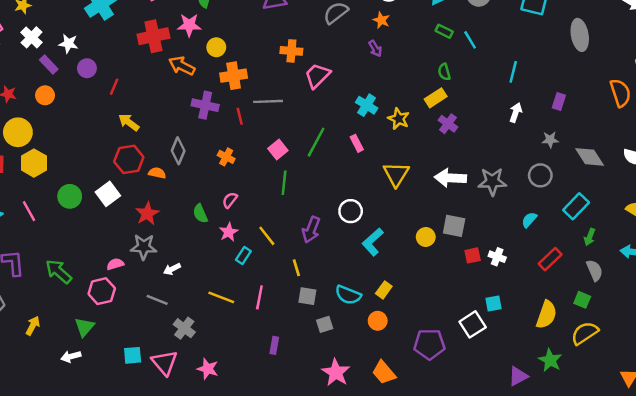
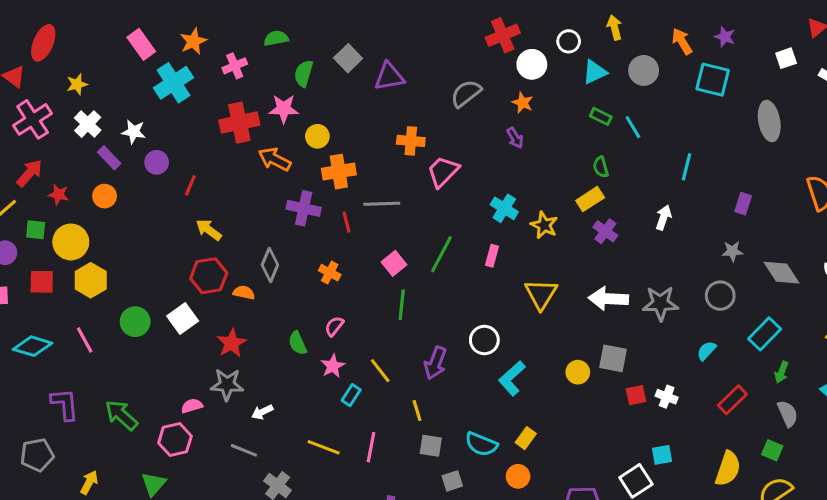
white arrow: (516, 113) -> (664, 217), moved
pink rectangle: (357, 143) -> (492, 256), turned 42

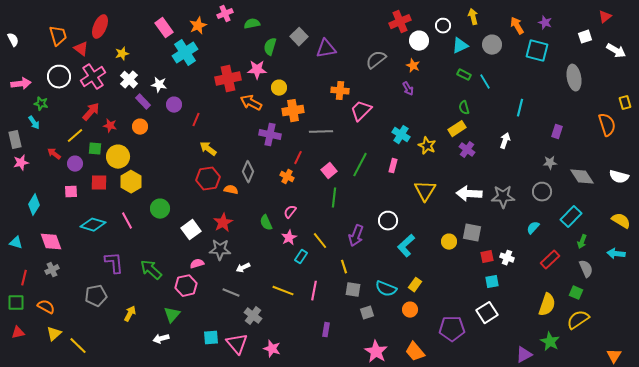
pink cross: (235, 66) -> (225, 14), moved
red line: (347, 222) -> (298, 158), moved, turned 40
white square: (183, 319) -> (191, 230), moved
cyan square: (662, 455) -> (492, 282), moved

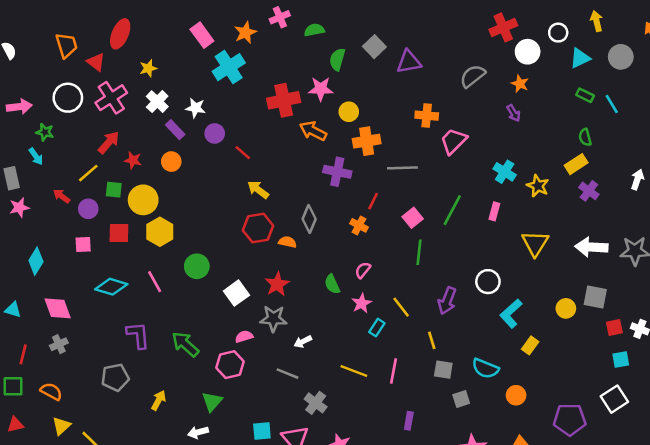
red line: (196, 120) -> (243, 153), turned -72
yellow rectangle: (415, 285) -> (530, 345), moved

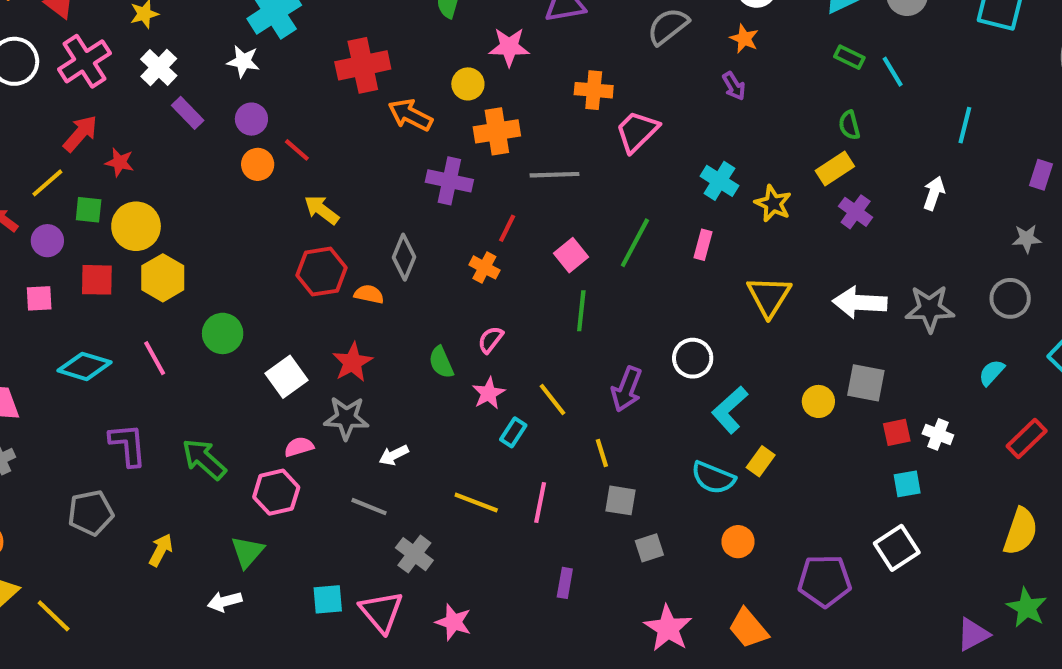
pink star: (321, 89) -> (509, 47), moved
white star: (196, 108) -> (243, 61), moved
orange circle: (171, 162) -> (258, 164), moved
cyan semicircle: (485, 368) -> (713, 478), moved

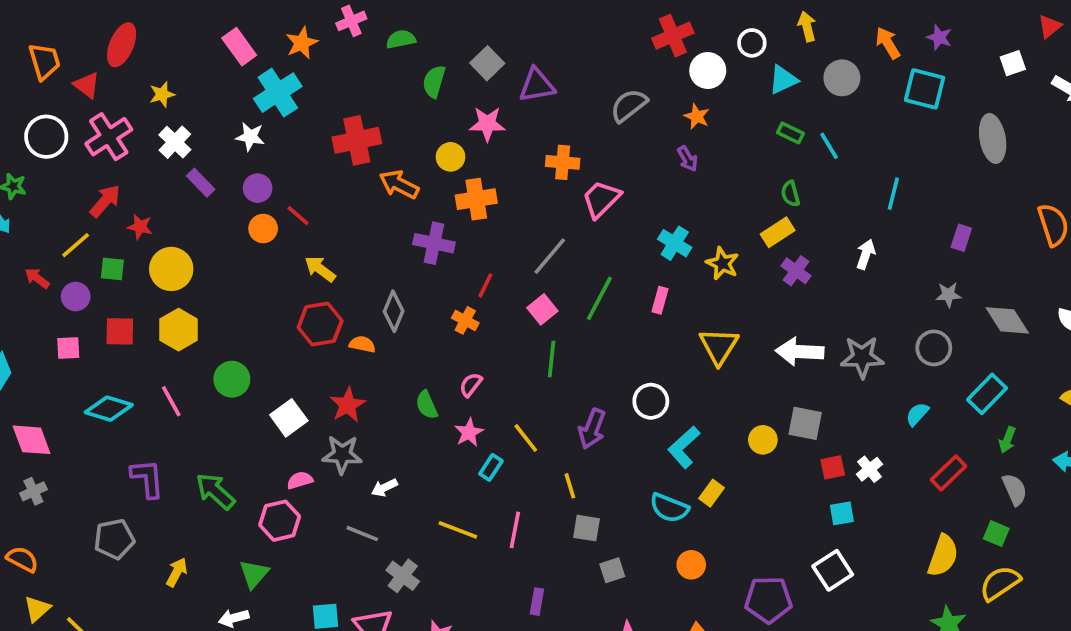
gray line: (555, 175) -> (550, 256), moved, turned -48
yellow circle: (136, 226) -> (171, 269), moved
white cross: (938, 434) -> (869, 469), turned 30

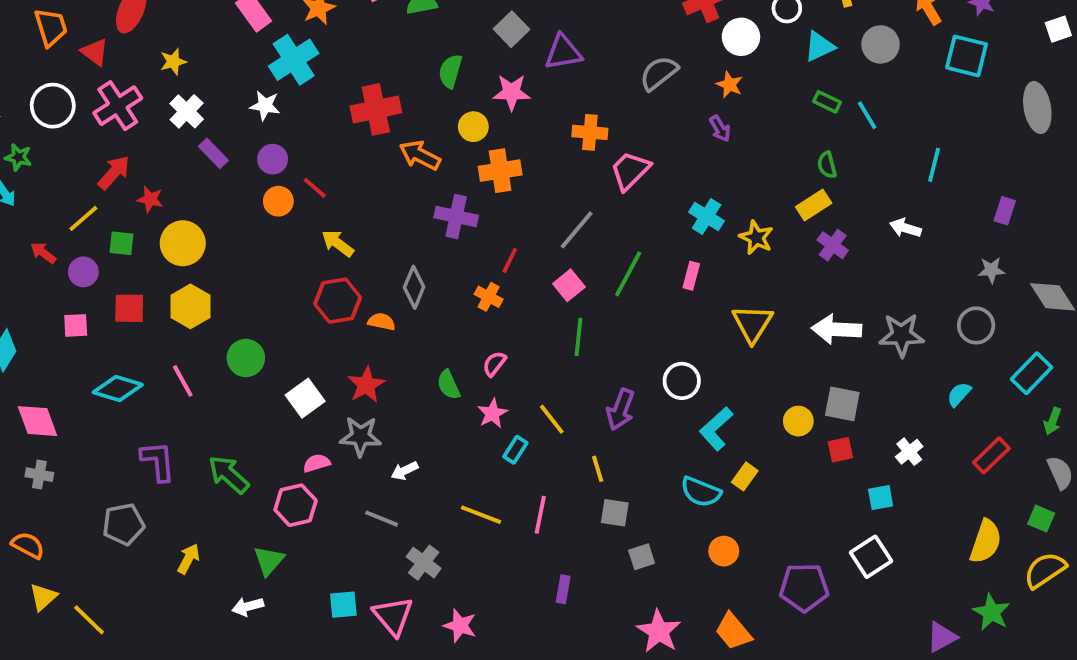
green semicircle: (434, 82) -> (450, 71), moved
white arrow: (866, 254) -> (905, 228), turned -92
red square: (833, 467) -> (840, 450), moved
gray cross: (33, 491) -> (39, 475), turned 35

